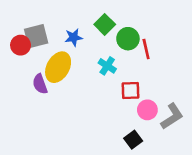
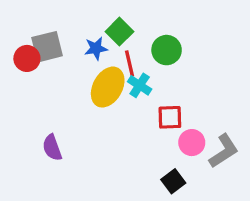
green square: (105, 24) -> (119, 32), moved
red line: (146, 49) -> (130, 63), moved
yellow ellipse: (58, 67) -> (108, 87), moved
purple semicircle: (40, 84) -> (52, 148), moved

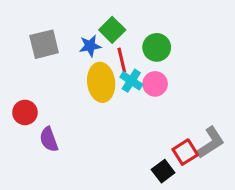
red circle: (27, 58) -> (25, 112), moved
yellow ellipse: (108, 87) -> (101, 82), turned -36
red square: (170, 117) -> (185, 152), moved, turned -30
pink circle: (192, 143) -> (155, 84), moved

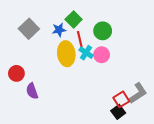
gray square: (44, 44) -> (29, 29), turned -30
black square: (163, 171) -> (118, 112), moved

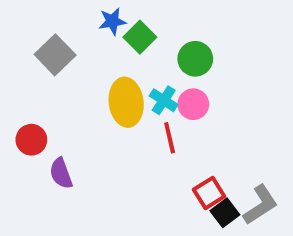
blue star: (59, 30) -> (112, 21), moved
red line: (80, 39) -> (170, 138), moved
gray L-shape: (138, 93) -> (260, 205), moved
red square: (121, 99) -> (209, 193), moved

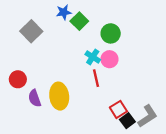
yellow ellipse: (126, 102) -> (59, 96), moved

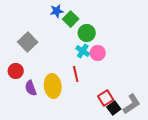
gray square: (31, 31) -> (28, 42), moved
green circle: (111, 33) -> (87, 33), moved
red line: (96, 78) -> (76, 74), moved

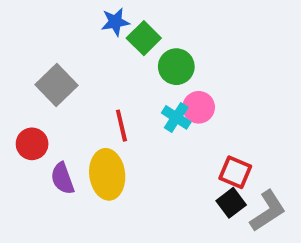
cyan cross: (83, 51) -> (176, 117), moved
red line: (76, 74) -> (121, 126), moved
red square: (106, 98) -> (235, 172), moved, turned -35
black square: (114, 108) -> (231, 203), moved

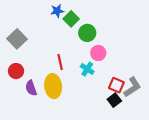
gray square: (56, 85) -> (17, 39), moved
cyan cross: (176, 117) -> (87, 69), moved
gray L-shape: (268, 211) -> (132, 87), moved

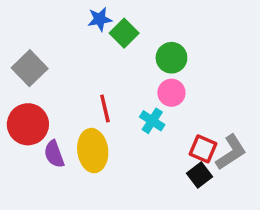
green circle: (87, 33) -> (171, 58), moved
red circle: (16, 71) -> (28, 124), size x1.5

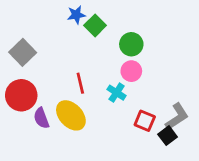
red square: (203, 149) -> (145, 121), moved
yellow ellipse: (93, 151) -> (71, 115), turned -36
black square: (199, 175) -> (168, 136), moved

